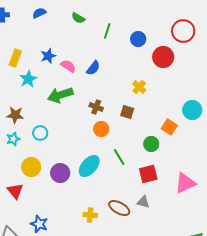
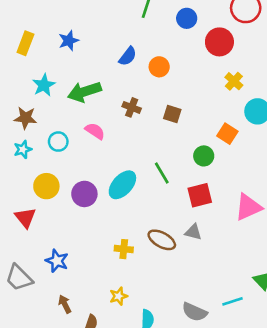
pink semicircle: (68, 66) -> (95, 131), moved
cyan star: (28, 79) -> (44, 85), moved
yellow cross: (139, 87) -> (234, 81), moved
orange circle: (101, 129) -> (159, 67), moved

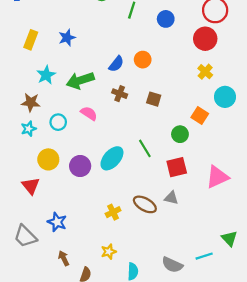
red circle: (219, 42) -> (205, 39), moved
blue semicircle: (128, 56) -> (116, 64), moved
yellow cross: (124, 249) -> (113, 212), turned -32

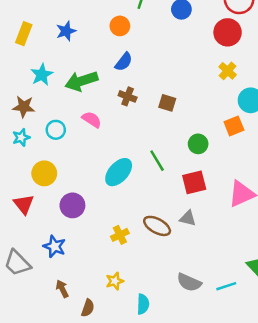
orange circle: (143, 60) -> (120, 26), moved
orange square: (200, 116) -> (234, 126), moved, turned 35
purple circle: (80, 166) -> (72, 205), moved
gray semicircle: (172, 265) -> (189, 282), moved

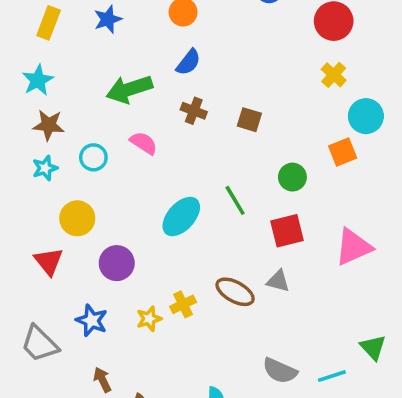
cyan star: (42, 75) -> (38, 80), moved
yellow star: (115, 281) -> (149, 319), moved

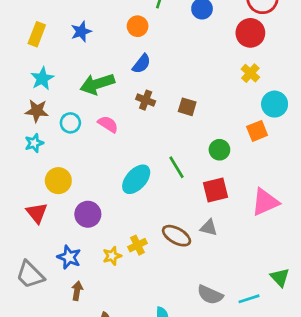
cyan star: (38, 80) -> (42, 79), moved
cyan circle: (93, 157) -> (70, 123), moved
brown arrow: (102, 380) -> (77, 291), moved, turned 36

